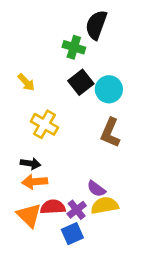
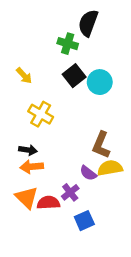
brown L-shape: (110, 133) -> (101, 145), moved
yellow semicircle: (105, 206) -> (110, 168), moved
red semicircle: (53, 207) -> (48, 203), moved
blue square: (72, 234) -> (84, 221), moved

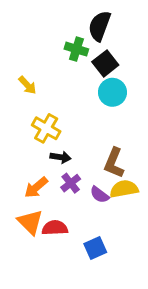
black square: (74, 76) -> (105, 63), moved
black arrow: (28, 150) -> (61, 157), moved
orange arrow: (32, 167) -> (36, 187), turned -35
purple cross: (70, 192) -> (71, 183), moved

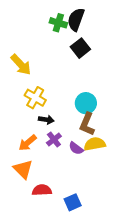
green cross: (76, 49) -> (58, 23), moved
yellow arrow: (27, 85) -> (21, 65), size x1.5
cyan circle: (112, 92) -> (86, 103), moved
red semicircle: (55, 228) -> (42, 190), moved
blue square: (95, 248) -> (73, 202), moved

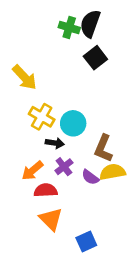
cyan circle: (86, 103) -> (73, 123), moved
orange triangle: (23, 169) -> (51, 219), moved
red semicircle: (42, 190) -> (46, 190), moved

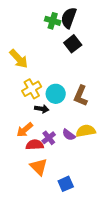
yellow cross: (42, 117) -> (32, 89), turned 30
brown L-shape: (103, 148) -> (81, 96), moved
purple cross: (64, 167) -> (49, 138), moved

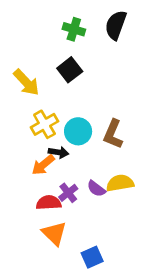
black semicircle: (69, 18) -> (116, 25), moved
black square: (73, 44) -> (70, 70), moved
orange arrow: (25, 130) -> (43, 165), moved

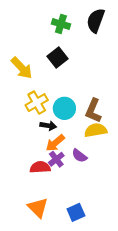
orange arrow: (43, 165) -> (55, 143), moved
yellow semicircle: (120, 183) -> (96, 130), moved
orange triangle: (54, 233) -> (38, 208), moved

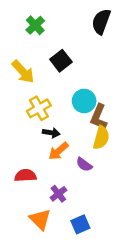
green cross: (61, 24) -> (35, 25), moved, turned 30
cyan circle: (64, 108) -> (84, 101), moved
yellow semicircle: (96, 130) -> (101, 138), turned 115
purple cross: (56, 159) -> (58, 194), moved
red semicircle: (40, 167) -> (25, 175), moved

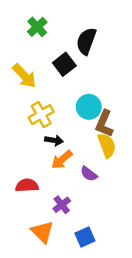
black semicircle: (101, 22) -> (86, 41), moved
yellow semicircle: (101, 138) -> (107, 145), turned -35

